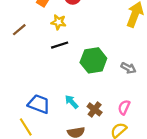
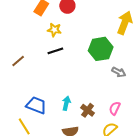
brown line: (19, 30) -> (18, 61), moved
green hexagon: (93, 60) -> (101, 49), moved
cyan arrow: (72, 102) -> (66, 103), turned 56

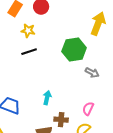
cyan arrow: (66, 103) -> (47, 98), moved
brown cross: (88, 110) -> (61, 120), moved, turned -32

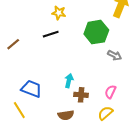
yellow star: (28, 31) -> (59, 13), moved
brown cross: (61, 120) -> (81, 95), moved

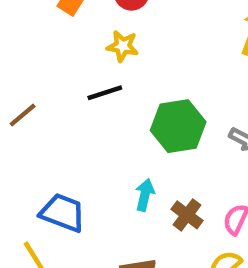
green hexagon: (96, 32) -> (178, 126), moved
brown cross: (81, 95) -> (187, 215), moved, turned 32

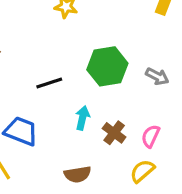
black line: (105, 93) -> (49, 83), moved

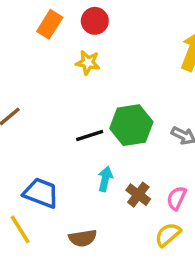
black line: (49, 83) -> (90, 136), moved
brown semicircle: (77, 174) -> (83, 238), moved

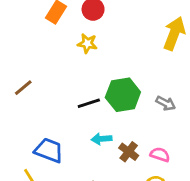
cyan arrow: (105, 179) -> (102, 139), turned -108
pink semicircle: (177, 198) -> (160, 155), turned 84

